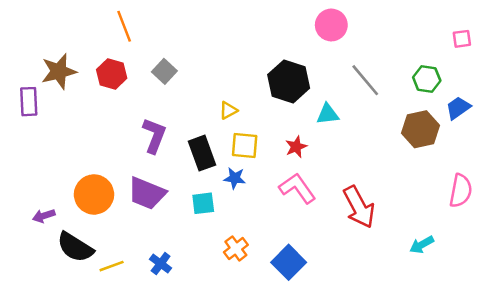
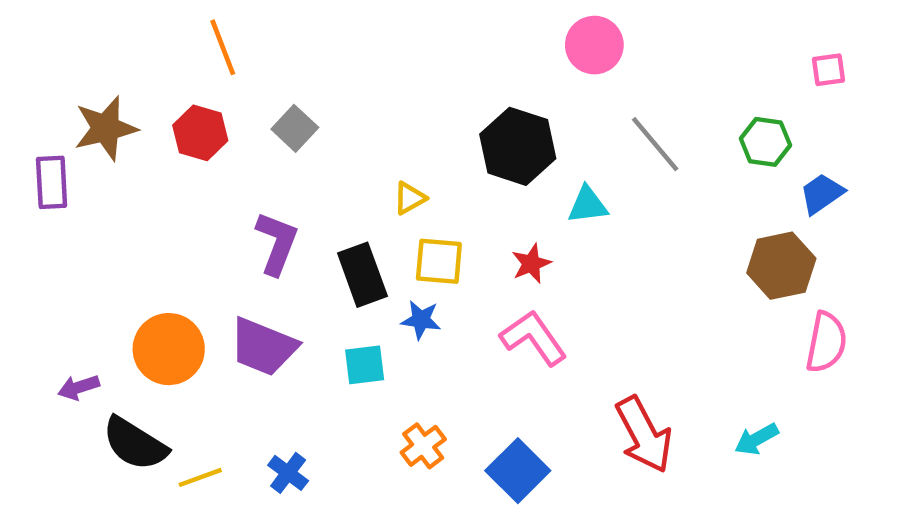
brown hexagon: (420, 129) -> (781, 266), moved
red arrow: (359, 207) -> (644, 435), moved

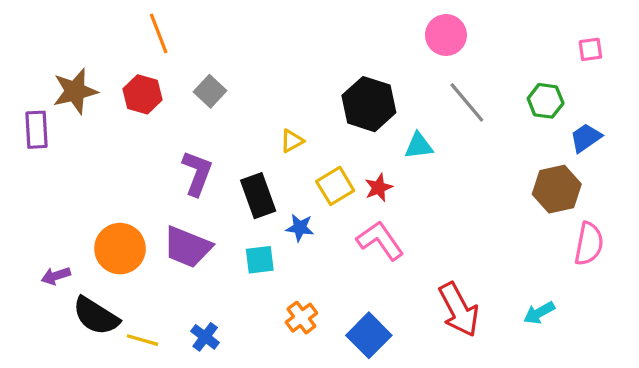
pink circle: (594, 45) -> (446, 35), moved
yellow square: (439, 261) -> (335, 186), moved, turned -36
yellow line: (200, 477) -> (142, 340), turned 36

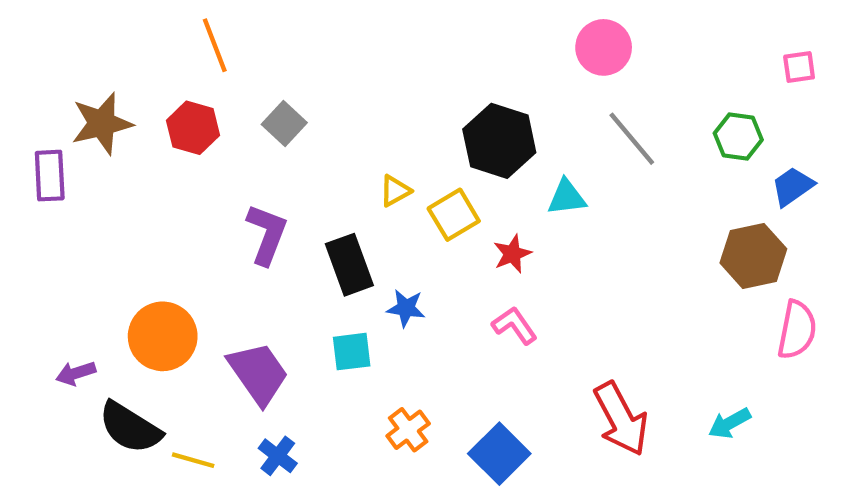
yellow square: (335, 186) -> (454, 215), moved
pink L-shape: (380, 241) -> (515, 325), size x0.7
purple trapezoid: (187, 247) -> (258, 373), moved, turned -147

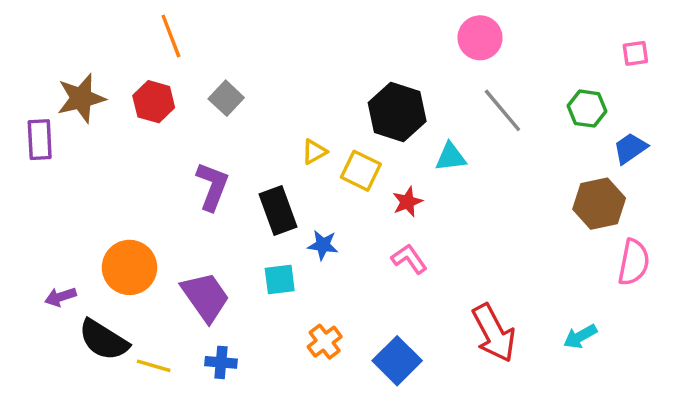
yellow square: (454, 215) -> (361, 171), turned -33
blue cross: (278, 456) -> (221, 362), turned -32

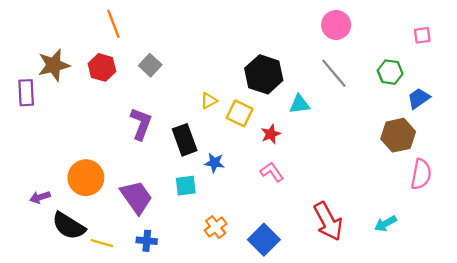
pink circle: (480, 38) -> (336, 25), moved

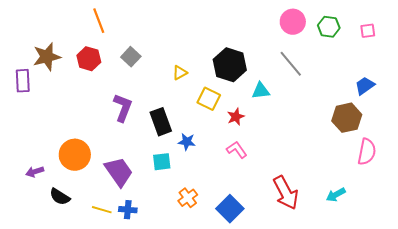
green hexagon: (390, 72) -> (329, 27), moved
yellow triangle: (209, 101) -> (180, 73), moved
black semicircle: (69, 226) -> (60, 197), size x0.7
yellow line: (102, 243) -> (102, 210), moved

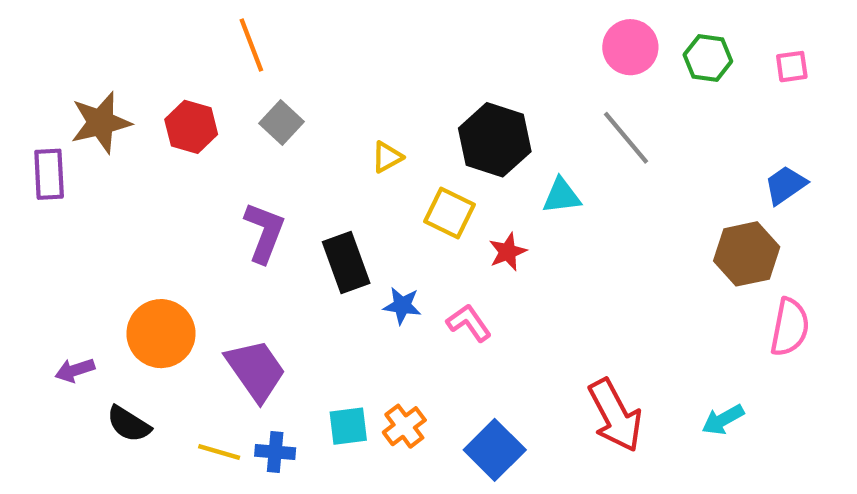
orange line: (99, 21) -> (251, 45), moved
pink L-shape: (237, 150) -> (469, 323), moved
cyan square: (162, 162) -> (348, 426), moved

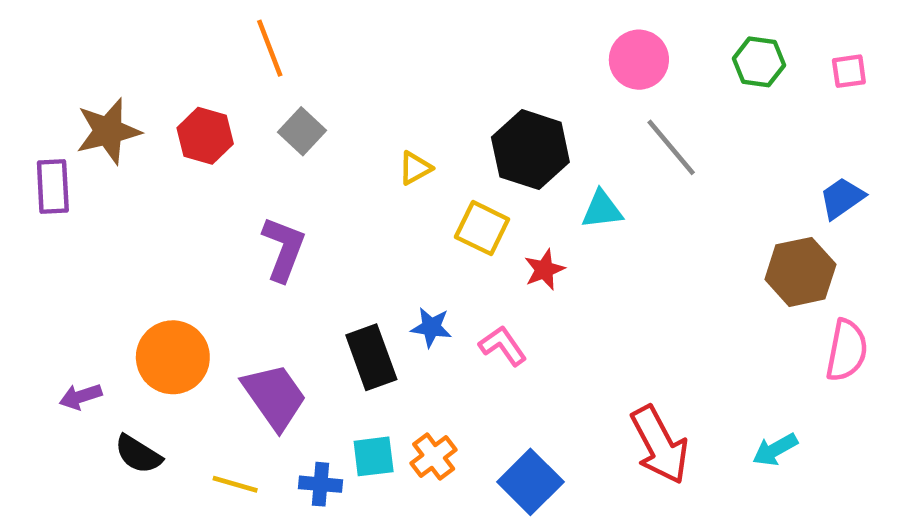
pink circle: (630, 47) -> (639, 60), moved
black rectangle: (346, 263) -> (371, 357), moved
blue cross: (275, 452) -> (321, 484), moved

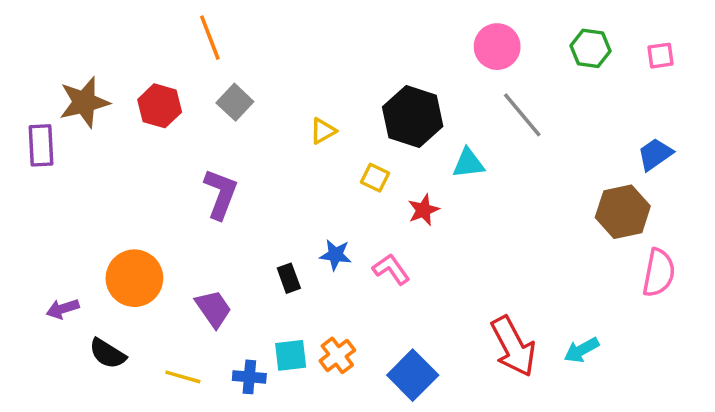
yellow square: (482, 228) -> (375, 178), size x0.7
black rectangle: (371, 357) -> (289, 278), size x0.6
purple trapezoid: (274, 397) -> (213, 309), size x0.7
cyan arrow: (775, 450) -> (582, 350), moved

